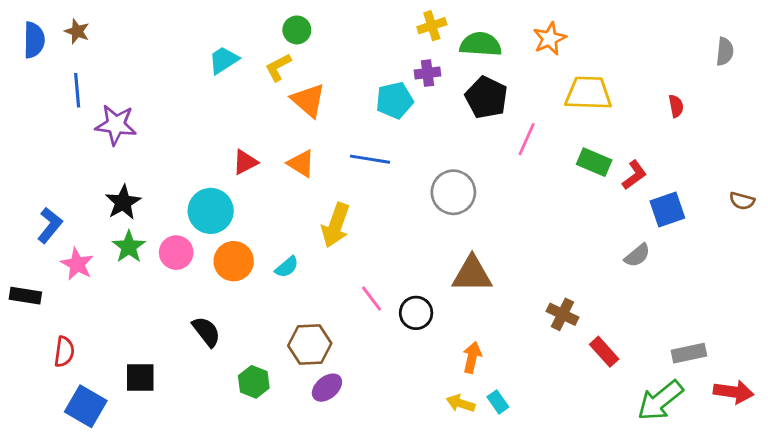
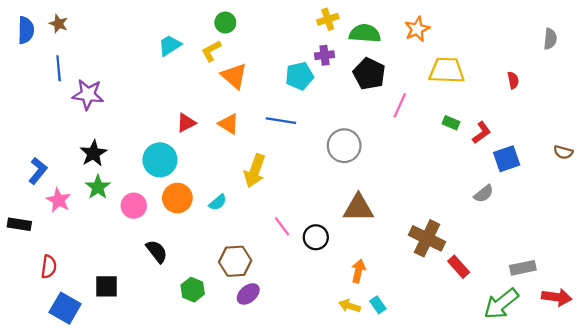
green rectangle: (594, 162) -> (451, 123), size x0.7
pink circle: (176, 253) -> (134, 206), moved
brown cross: (563, 314) -> (427, 238), size x1.5

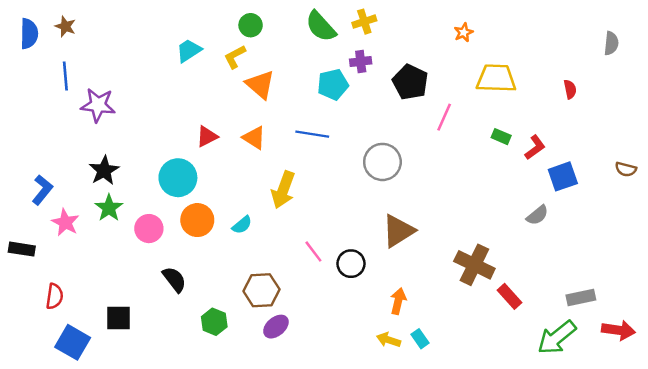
orange star: (417, 29) -> (464, 32), size x0.7
green semicircle: (365, 33) -> (321, 26), moved, turned -136
brown triangle: (358, 208) -> (398, 231), turned -32

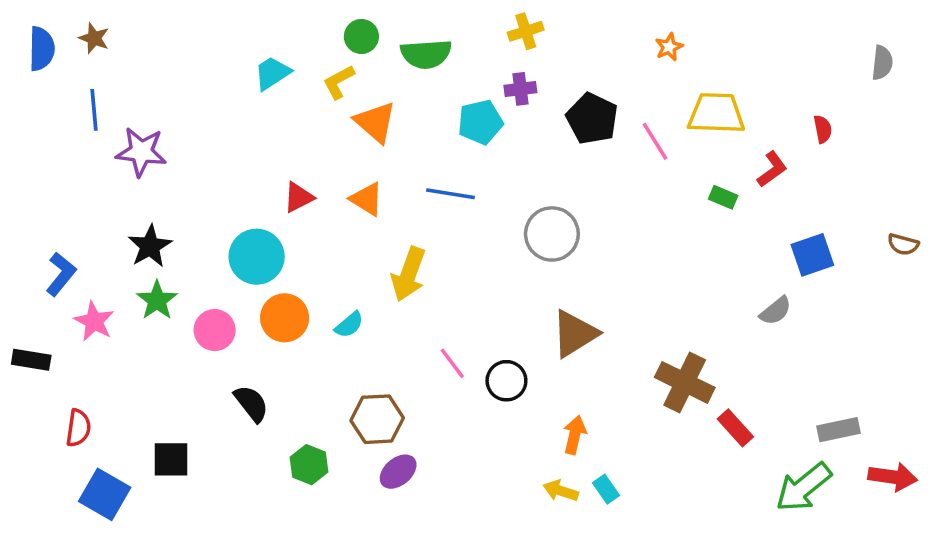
green semicircle: (321, 26) -> (426, 54), moved, turned -52
pink line: (444, 117) -> (655, 141), moved, turned -56
red L-shape: (535, 147) -> (772, 169), moved

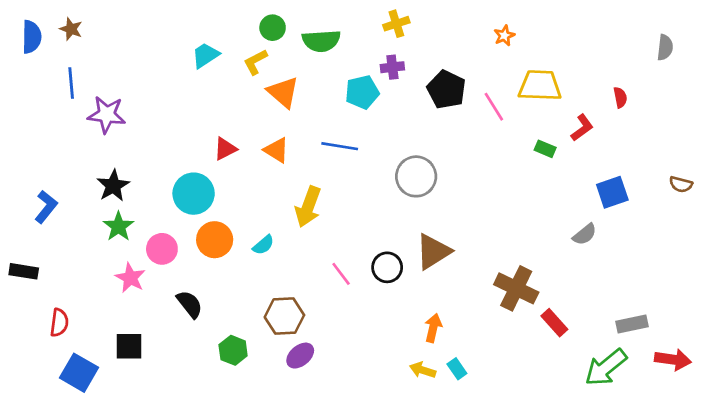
pink star: (94, 321) -> (130, 278), moved
black circle: (506, 381) -> (387, 267), moved

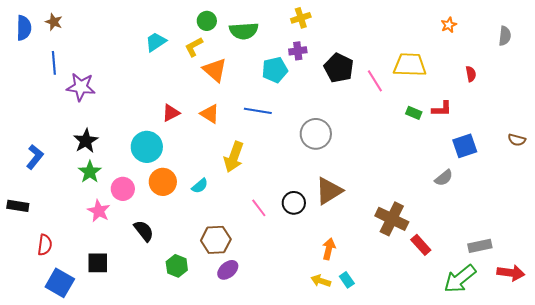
orange star: (504, 36) -> (449, 25), moved
red L-shape: (582, 128) -> (442, 109), moved, turned 35

